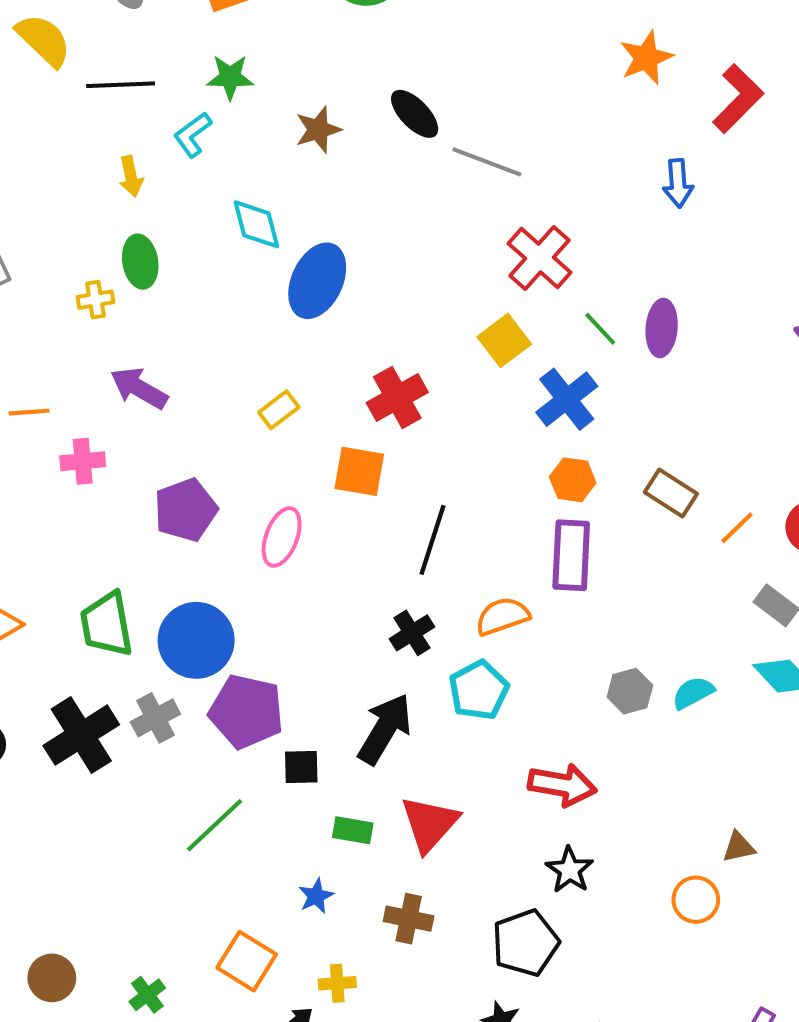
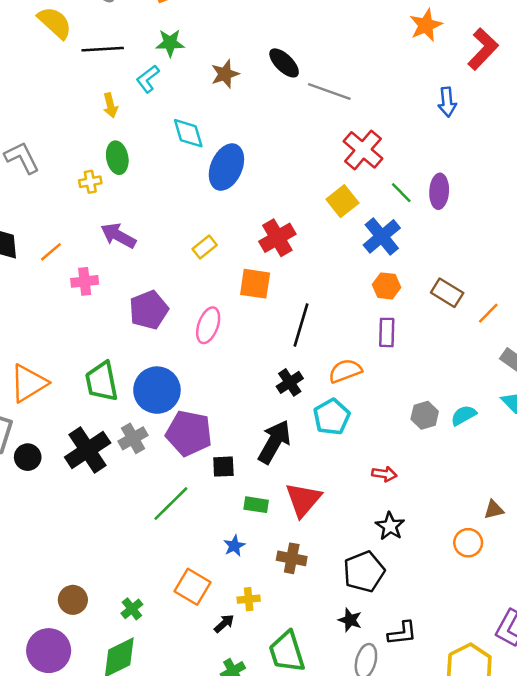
orange line: (29, 412) -> (51, 252), turned -35
purple rectangle: (571, 555) -> (387, 332), size x0.7
red arrow: (562, 785) -> (384, 474), size x0.6

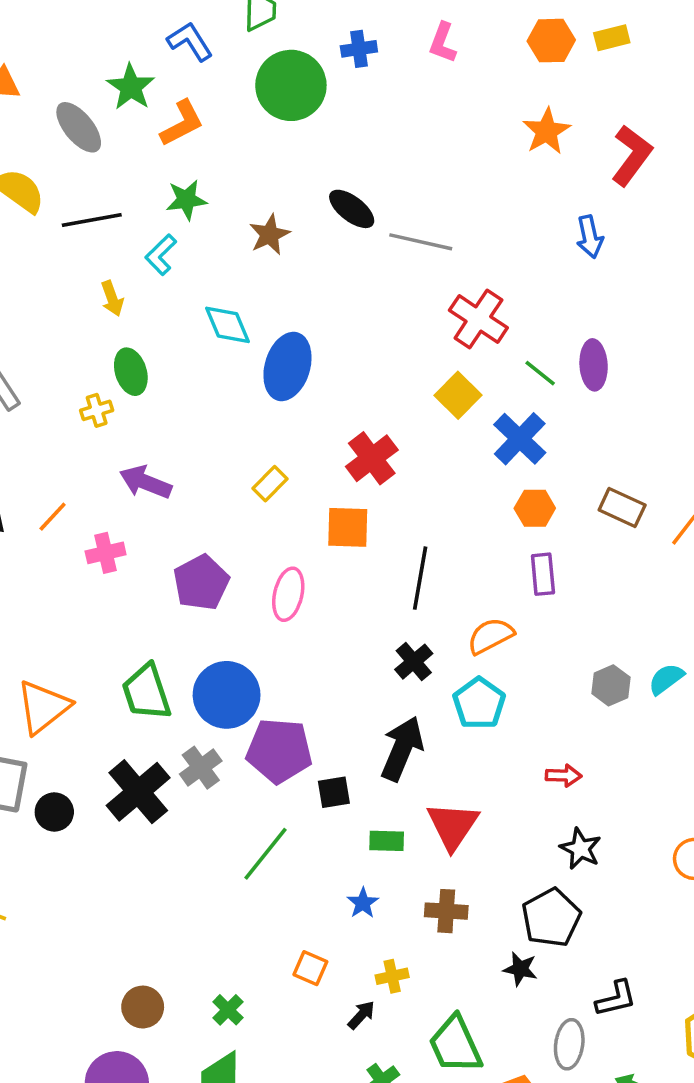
orange square: (193, 587) -> (310, 968), size x0.7
black star: (350, 620) -> (520, 969), moved

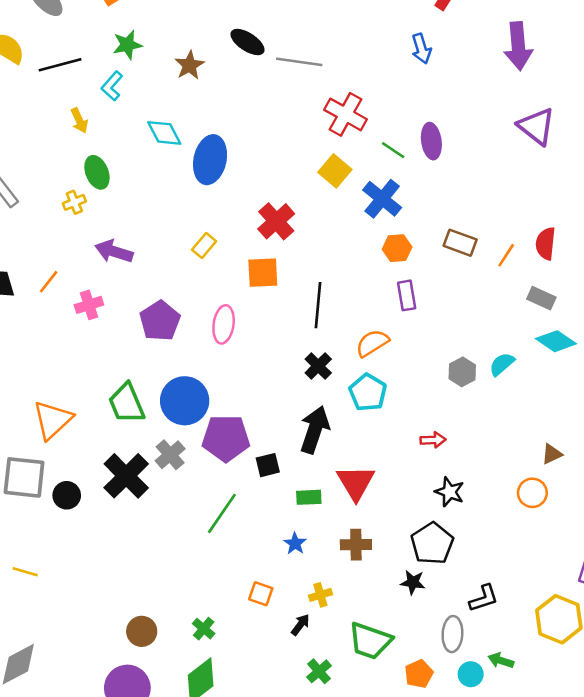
green trapezoid: (455, 1045) -> (370, 641), turned -42

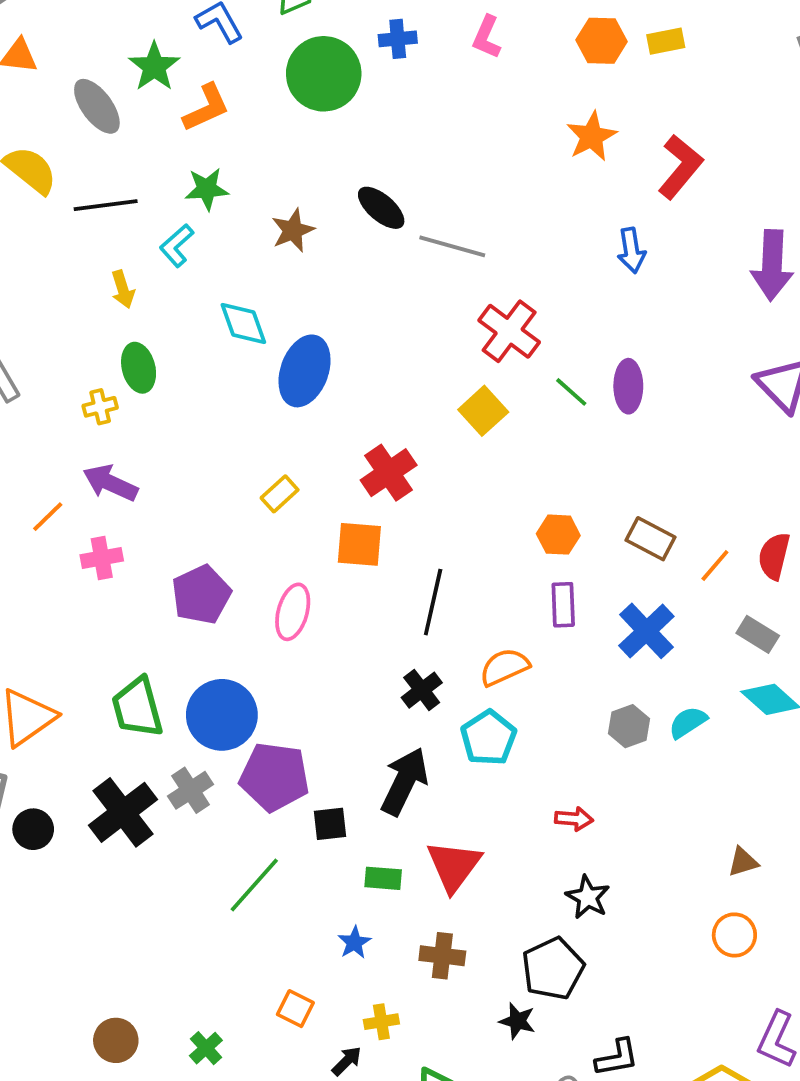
blue cross: (382, 199) -> (646, 631), moved
purple arrow: (114, 251) -> (110, 483), moved
orange circle: (532, 493) -> (734, 935), moved

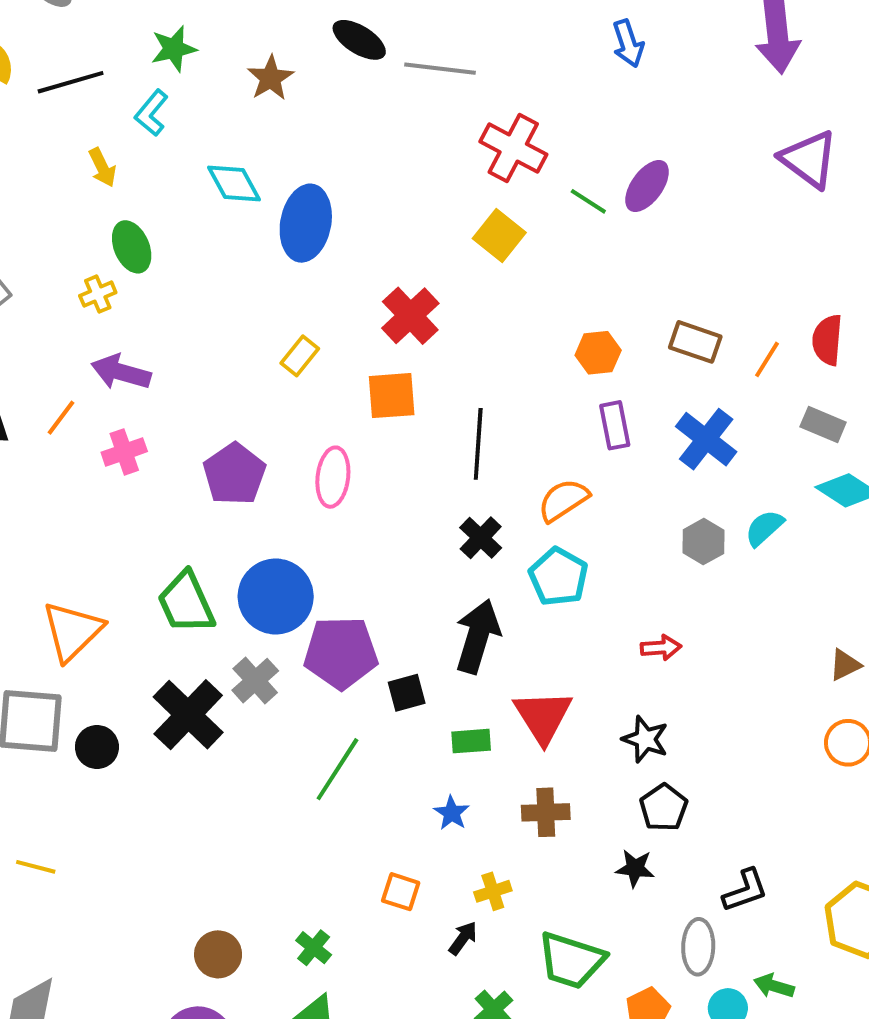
purple ellipse: (628, 386) -> (647, 186), turned 45
black star: (588, 897) -> (645, 739), moved
black pentagon: (553, 969) -> (664, 808), size x0.7

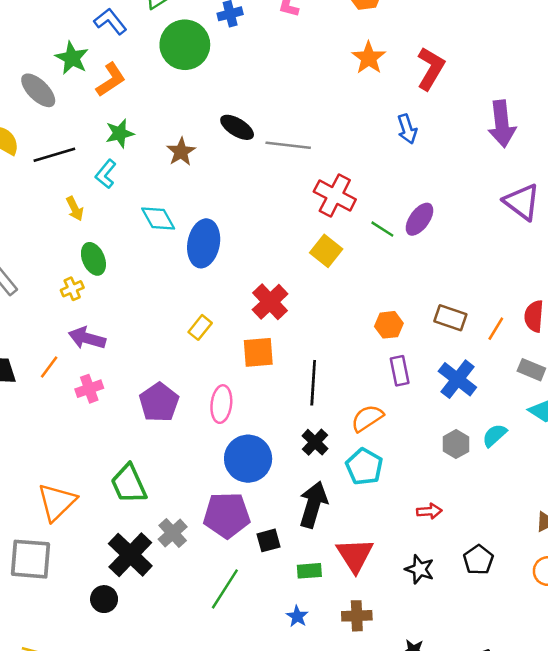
blue circle: (276, 596) -> (248, 459), moved
black circle: (97, 747) -> (104, 599), moved
black pentagon: (664, 808) -> (478, 560), moved

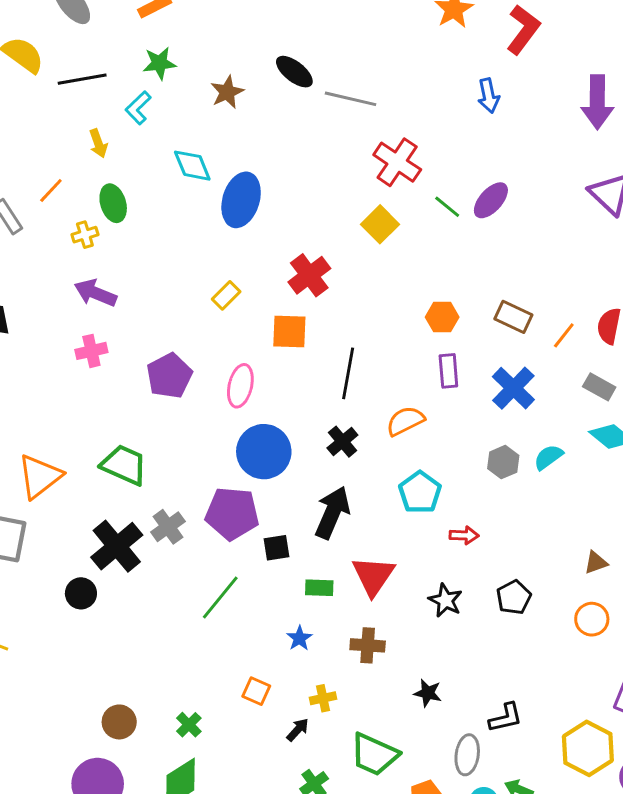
orange line: (49, 367) -> (51, 190), moved
cyan pentagon: (364, 467) -> (420, 492), moved
green trapezoid: (129, 484) -> (124, 465), turned 132

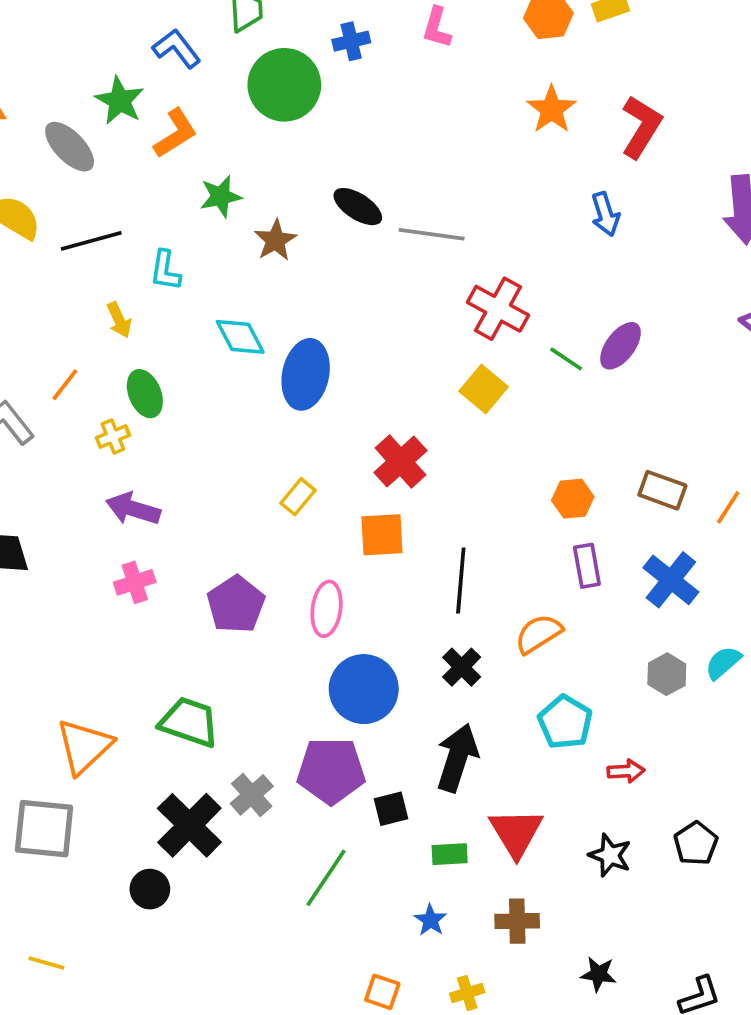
green star: (159, 63) -> (221, 196), moved
cyan L-shape: (138, 108) -> (165, 270), turned -32

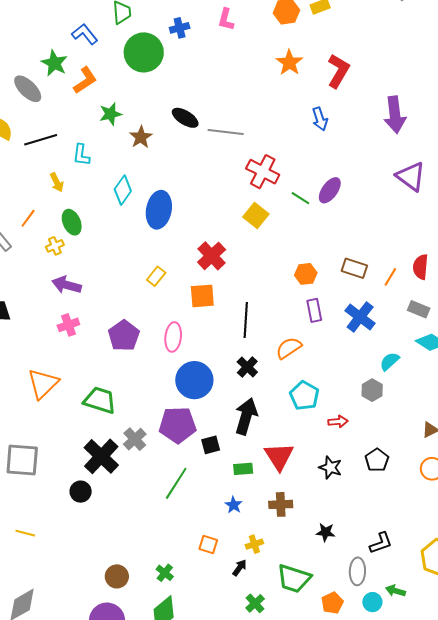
cyan diamond: (240, 337) -> (123, 190), turned 64
gray hexagon: (667, 674) -> (372, 390), moved
orange triangle: (84, 746) -> (43, 384), moved

